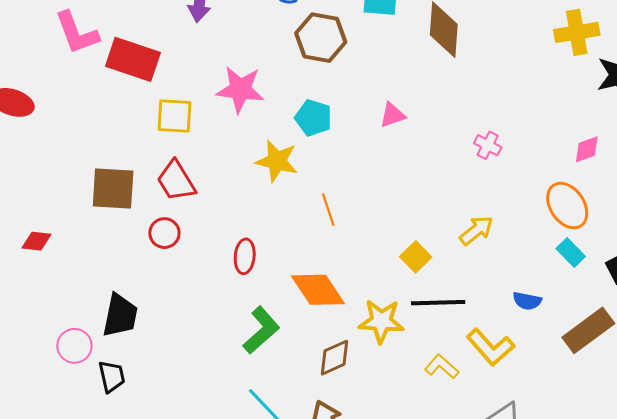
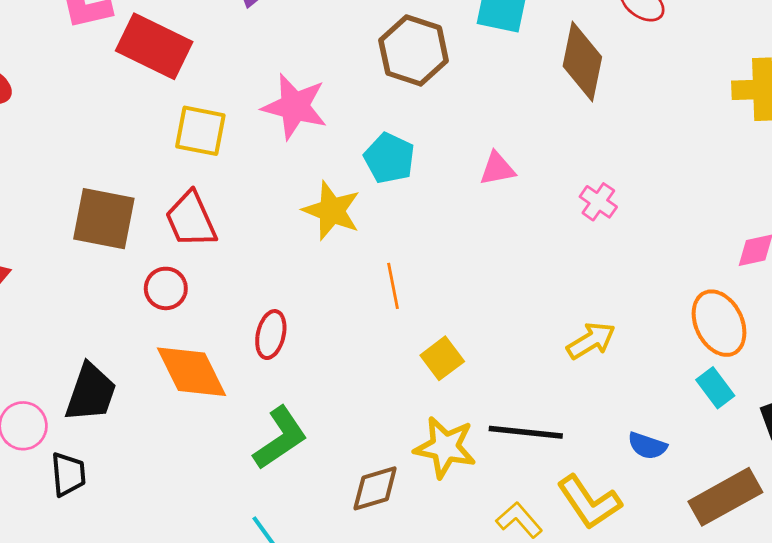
pink cross: (488, 145) -> (598, 202), moved
yellow square: (416, 257) -> (442, 358), moved
orange diamond: (318, 290) -> (192, 372), moved

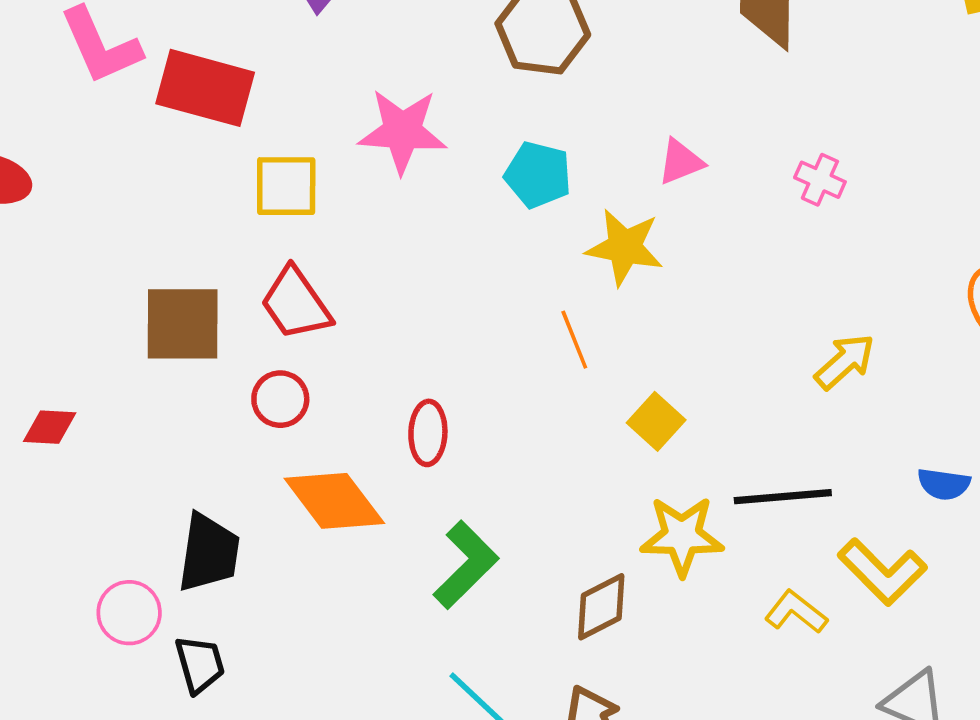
yellow star: (332, 211) -> (625, 247), moved

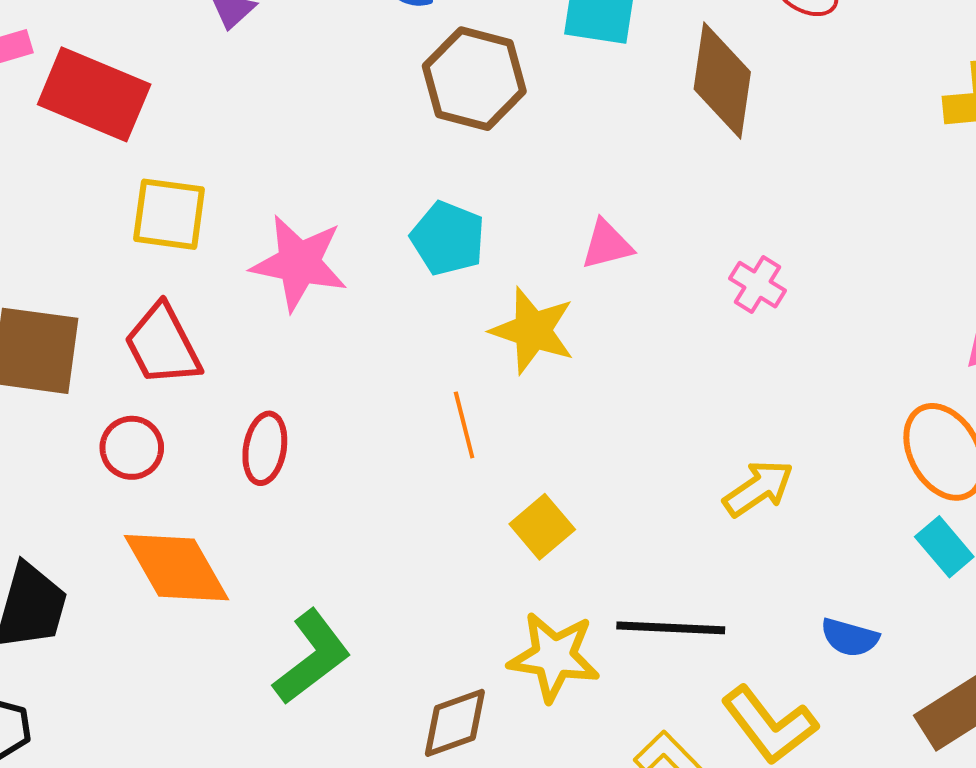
pink star: (402, 131) -> (299, 263), moved
red ellipse: (428, 433) -> (265, 448), moved

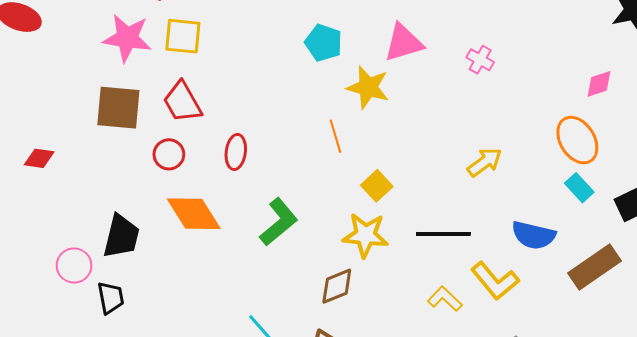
pink triangle: (607, 245) -> (404, 43), size x1.5
pink star: (299, 263) -> (127, 38), moved
blue semicircle: (850, 637) -> (534, 235), size x1.5
green L-shape: (312, 657) -> (279, 222), moved
yellow star: (554, 657) -> (365, 235), moved

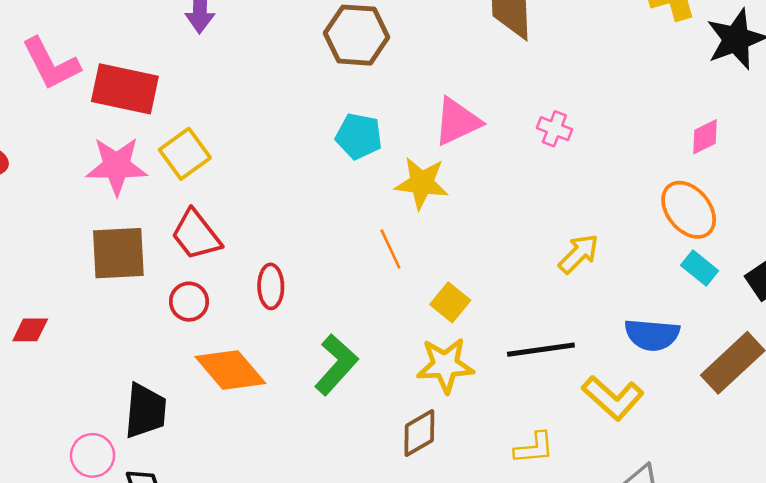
yellow square: (183, 36) -> (185, 154), turned -33
yellow L-shape: (445, 299) -> (534, 448), moved, turned 140

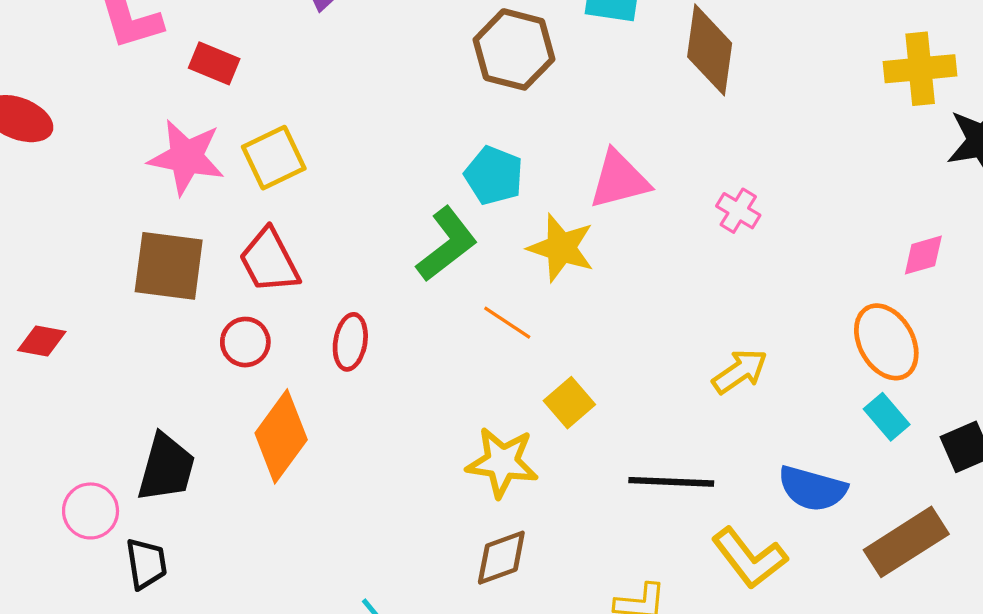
red rectangle: (125, 89) -> (214, 63), size x0.6
orange line: (390, 249) -> (507, 323), turned -42
green L-shape: (336, 365) -> (447, 244), moved
yellow star: (445, 365) -> (502, 462), moved
orange diamond: (230, 370) -> (281, 436), turned 66

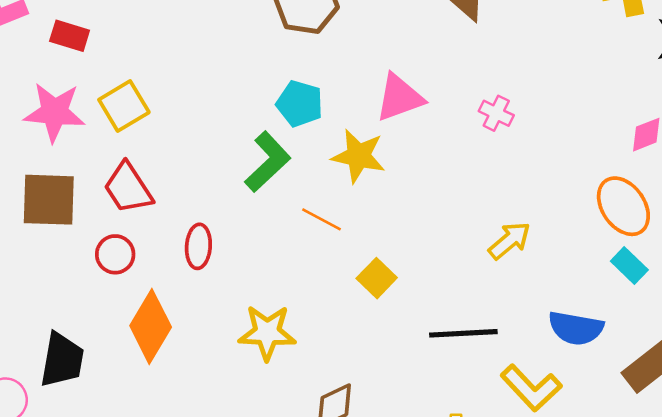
yellow star: (502, 462) -> (267, 333), moved

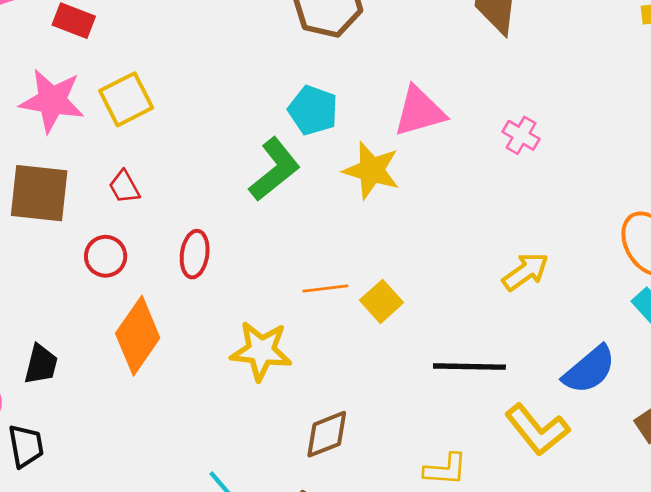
red trapezoid: (128, 188) -> (124, 187), size x0.6
orange line: (321, 219) -> (325, 289), moved, turned -39
blue semicircle: (576, 328) -> (589, 370), turned -54
black trapezoid: (62, 360) -> (41, 364), size x0.7

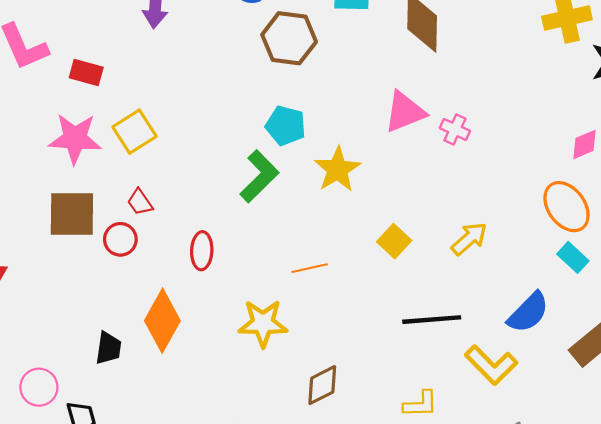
pink triangle: (419, 111) -> (405, 112), moved
yellow star: (371, 170) -> (337, 169), turned 30
red circle: (106, 256) -> (120, 239), moved
yellow square: (382, 301) -> (394, 241), moved
black trapezoid: (41, 364) -> (108, 348), moved

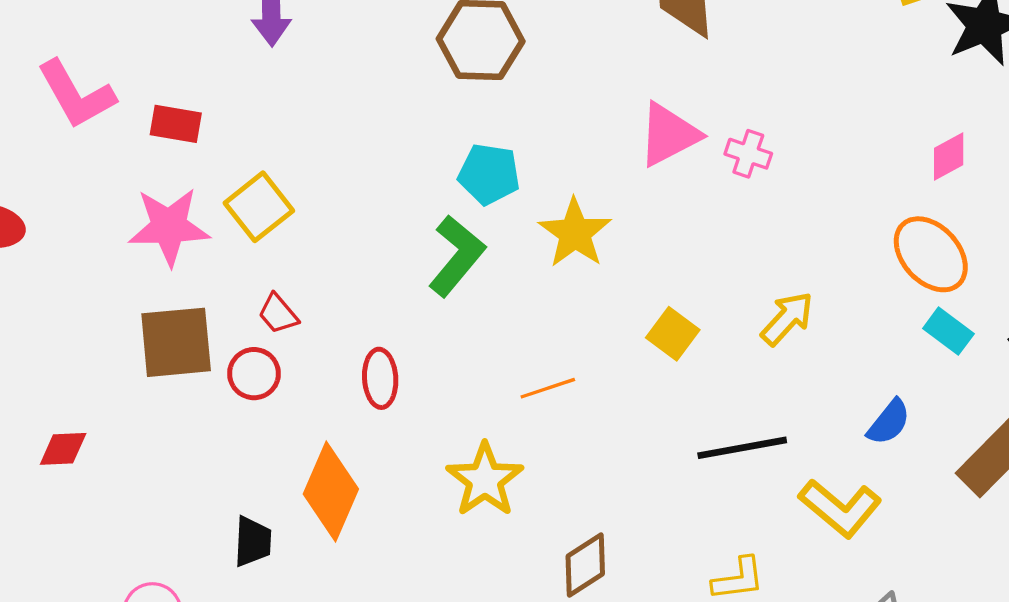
blue semicircle: (528, 313) -> (889, 422), size x0.7
yellow star: (263, 323) -> (485, 480), turned -30

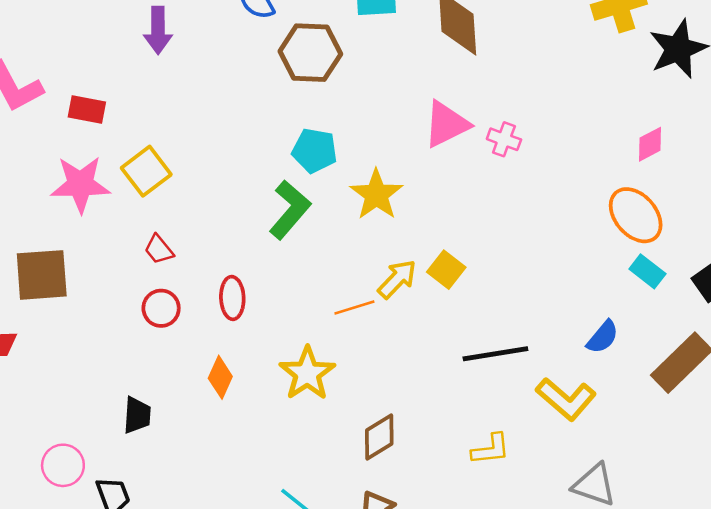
yellow arrow: (787, 318) -> (397, 279), moved
brown square: (176, 342) -> (42, 275), moved
red circle: (254, 374) -> (161, 308), moved
orange diamond: (331, 491) -> (220, 377), moved, size x0.6

